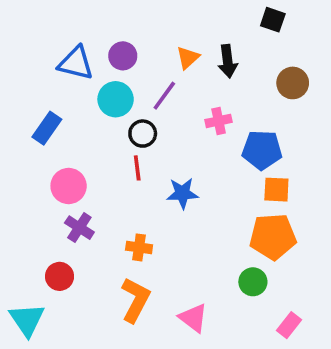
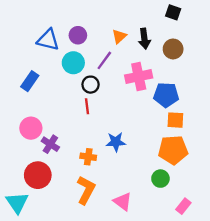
brown circle: (293, 83) -> (173, 49), moved
pink cross: (219, 121) -> (139, 77), size x1.6
pink circle: (69, 186) -> (31, 128), moved
blue star: (182, 193) -> (116, 142), moved
red circle: (60, 276) -> (38, 175), size x1.5

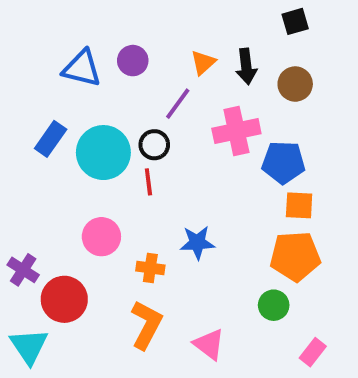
black square: (173, 12) -> (295, 21), turned -35
cyan circle: (73, 63) -> (103, 153), moved, size x1.4
pink circle: (31, 128) -> (101, 237), moved
purple cross: (50, 144) -> (23, 270), moved

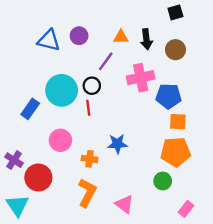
orange triangle: (203, 63) -> (121, 37), turned 42
blue rectangle: (51, 139) -> (30, 109), moved

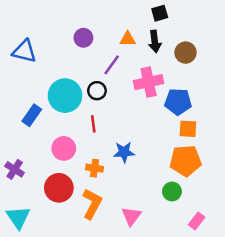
black square: (175, 12) -> (160, 13), moved
blue triangle: (49, 40) -> (24, 51), moved
red line: (88, 108) -> (93, 124), moved
red circle: (38, 177) -> (59, 188), moved
pink triangle: (124, 204) -> (131, 216), turned 30

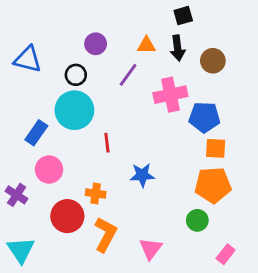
black circle: (97, 91) -> (76, 75), moved
pink circle: (64, 148) -> (49, 169), moved
orange cross: (94, 168) -> (96, 194), moved

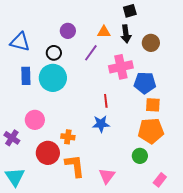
blue rectangle: (36, 133) -> (26, 76), moved, turned -36
red line: (107, 143) -> (106, 101), moved
orange L-shape: (105, 234) -> (75, 166), turned -35

